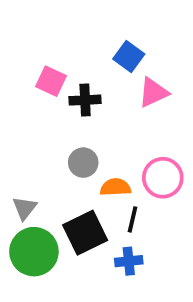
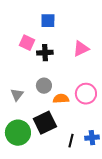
blue square: (129, 56) -> (48, 21), moved, turned -35
gray triangle: (24, 208) -> (17, 95), moved
black line: (132, 219) -> (71, 141), moved
blue cross: (129, 261) -> (92, 138), moved

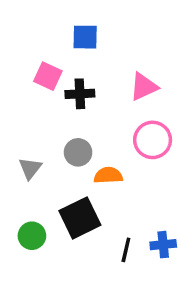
pink circle: (86, 94) -> (153, 140), moved
green circle: (18, 133) -> (32, 236), size x0.6

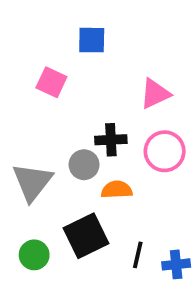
black cross: (80, 94) -> (111, 140), moved
gray triangle: (30, 168) -> (32, 182), size x1.6
black line: (126, 250) -> (138, 255), moved

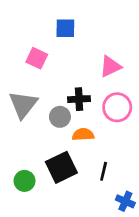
gray triangle: (32, 182) -> (23, 105), moved
black line: (138, 255) -> (104, 171), moved
blue cross: (176, 264) -> (125, 201), moved, turned 30

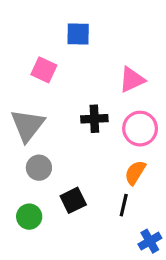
gray circle: (60, 117) -> (39, 168), moved
orange semicircle: (83, 135) -> (135, 173), moved, turned -55
black square: (61, 167) -> (73, 200), size x0.7
blue cross: (125, 201) -> (150, 241), turned 36

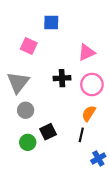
green circle: (29, 217) -> (28, 142), moved

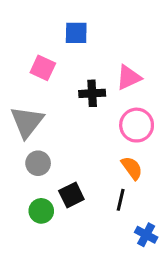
black cross: (62, 78) -> (92, 93), moved
orange semicircle: (89, 113) -> (132, 168), turned 112
blue cross: (98, 158) -> (146, 235), turned -32

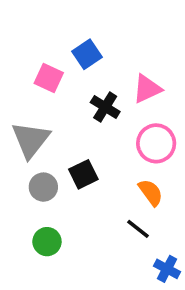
blue square: (76, 33) -> (87, 54), moved, turned -35
black cross: (92, 93) -> (105, 107), turned 35
black square: (71, 195) -> (83, 174), moved
black line: (121, 200) -> (138, 229), turned -65

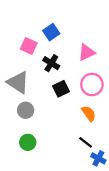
black cross: (105, 107) -> (51, 63), moved
gray triangle: (31, 140) -> (18, 82), turned -35
black square: (83, 174) -> (61, 89), moved
black line: (138, 229) -> (86, 142), moved

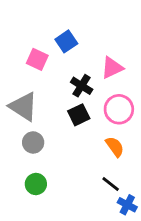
black cross: (51, 63) -> (82, 86), moved

